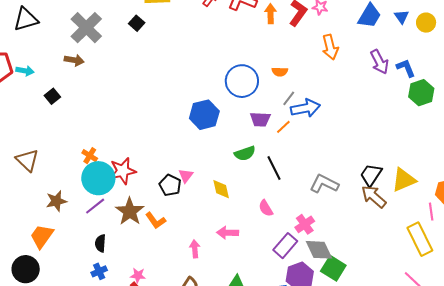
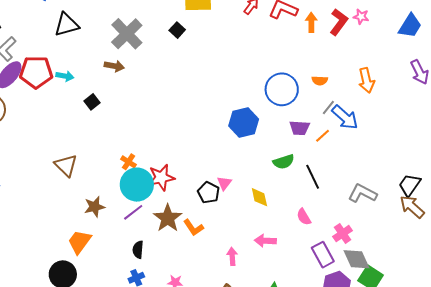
orange arrow: (330, 47) -> (366, 80), moved
blue arrow: (306, 108) -> (345, 117), turned 52
purple rectangle: (285, 246) -> (323, 255), turned -70

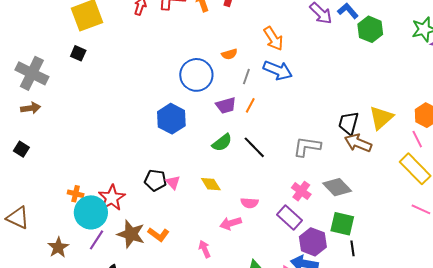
blue arrow: (345, 117) -> (278, 70), moved
black pentagon: (208, 193) -> (155, 180), moved
pink semicircle: (304, 217) -> (249, 203), moved, turned -36
gray diamond: (356, 259) -> (337, 187), moved

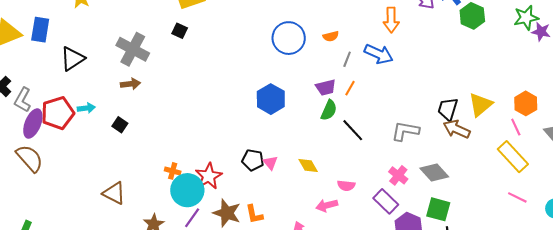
orange arrow: (273, 39) -> (391, 20), moved, turned 30
blue circle: (196, 75) -> (289, 38), moved
green semicircle: (222, 143) -> (329, 110), moved, turned -30
orange L-shape: (158, 234) -> (254, 214), turned 40

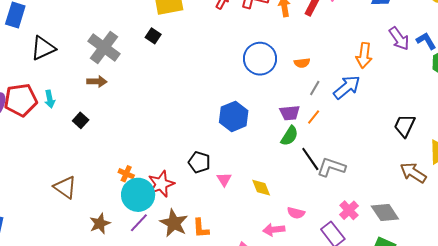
blue arrow: (379, 54) -> (347, 87), turned -72
cyan arrow: (86, 108) -> (50, 99), turned 78
black trapezoid: (448, 109) -> (405, 126), moved
gray L-shape: (405, 131) -> (331, 167), moved
black pentagon: (253, 160) -> (199, 162), moved

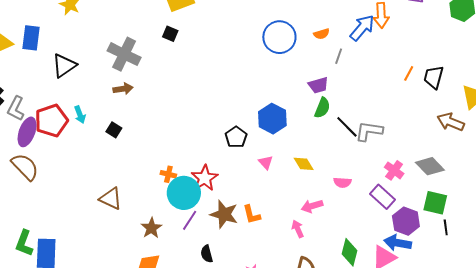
blue arrow: (347, 87) -> (362, 28), moved
blue hexagon: (234, 116) -> (272, 119), moved
orange line: (314, 117) -> (409, 73), moved
black pentagon: (199, 162) -> (236, 137), moved, turned 30
pink arrow: (274, 230) -> (312, 206), moved

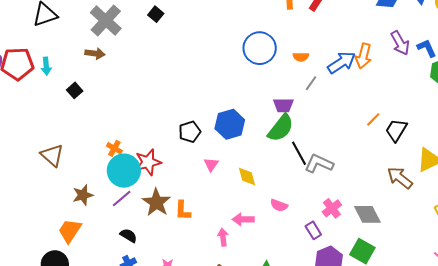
green semicircle: (322, 108) -> (281, 128), size x1.4
purple rectangle: (382, 197) -> (313, 230), size x0.7
black semicircle: (207, 254) -> (129, 235), turned 120

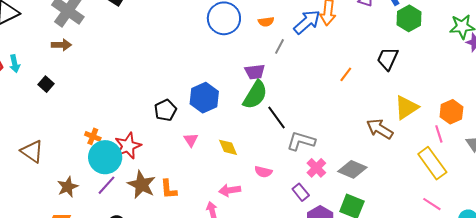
black trapezoid: (396, 130) -> (388, 59), moved
gray L-shape: (319, 164) -> (301, 141), moved
gray diamond: (367, 214) -> (352, 169), turned -32

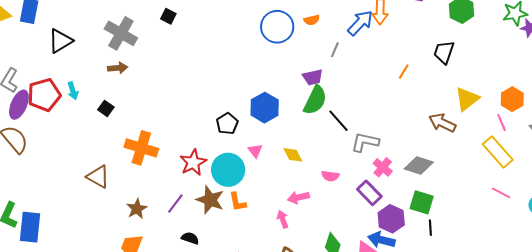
orange semicircle: (266, 22) -> (312, 20), moved
orange cross: (93, 136) -> (141, 148), moved, size x2.0
cyan circle: (105, 157) -> (228, 170), moved
purple rectangle: (301, 192) -> (369, 193), size x1.4

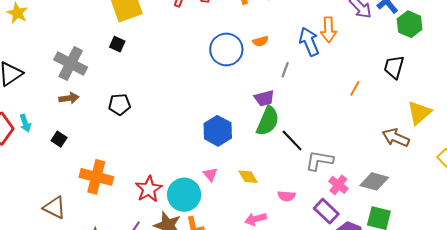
blue arrow: (360, 23) -> (309, 42), turned -64
black pentagon: (227, 124) -> (119, 104), moved, turned 30

